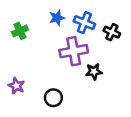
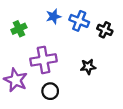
purple cross: (74, 51) -> (43, 60), moved
purple star: (16, 86) -> (16, 80), size x1.5

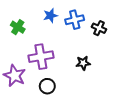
blue cross: (79, 21) -> (75, 20), turned -36
green cross: (19, 29) -> (18, 27), turned -32

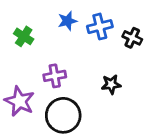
purple cross: (41, 57) -> (55, 76), size x0.7
black circle: (47, 86) -> (63, 115), size x1.6

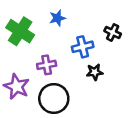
blue cross: (100, 27) -> (83, 47), moved
green cross: (24, 36) -> (20, 31), size x1.6

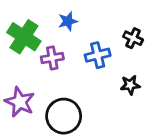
purple cross: (47, 65) -> (52, 58), moved
black star: (95, 72) -> (130, 85), moved

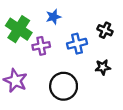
black circle: (64, 116) -> (64, 86), moved

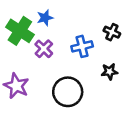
blue star: (53, 17) -> (45, 18), moved
purple cross: (41, 46) -> (44, 49), turned -36

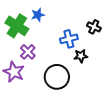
purple cross: (44, 49) -> (28, 52), moved
black star: (110, 71) -> (81, 56), moved

